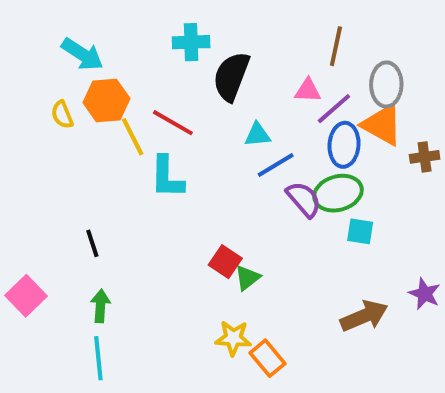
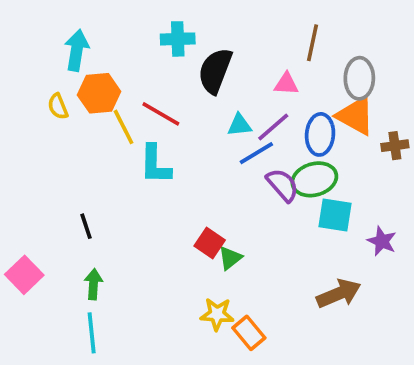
cyan arrow: (82, 54) -> (77, 50), turned -114
purple line: (334, 109) -> (273, 127), moved
cyan square: (360, 231) -> (335, 215), size x1.4
purple star: (425, 294) -> (382, 241), moved

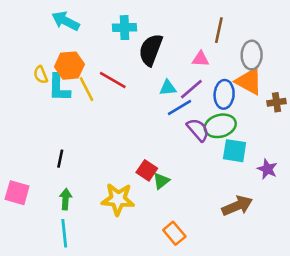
cyan arrow: (77, 50) -> (66, 21), moved, turned -72
cyan L-shape: (155, 164) -> (59, 88), moved
black line: (86, 226) -> (60, 159), turned 30
pink square: (24, 275) -> (17, 193), turned -30
yellow star: (217, 314) -> (118, 199), moved, size x1.4

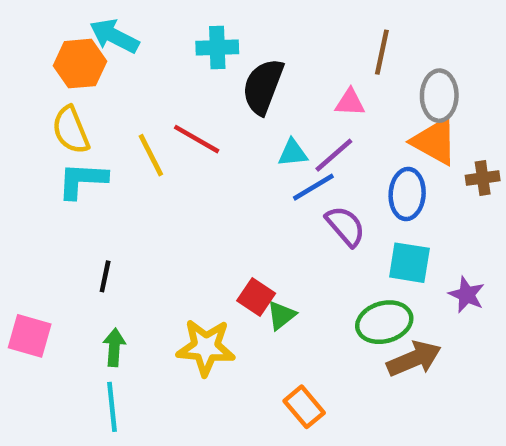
orange hexagon: (69, 66) -> (80, 64), moved
yellow semicircle: (41, 75) -> (71, 130), size x1.5
cyan L-shape: (59, 88) -> (82, 180), moved, turned 92
blue ellipse: (224, 94) -> (407, 194), moved
green ellipse: (220, 126) -> (384, 322), moved

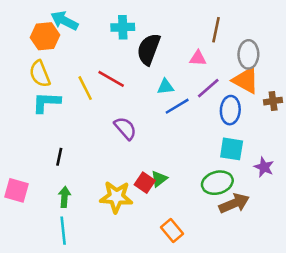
purple line: (334, 155) -> (208, 88), moved
purple semicircle: (345, 226) -> (125, 128), moved
red square: (256, 297) -> (145, 183), moved

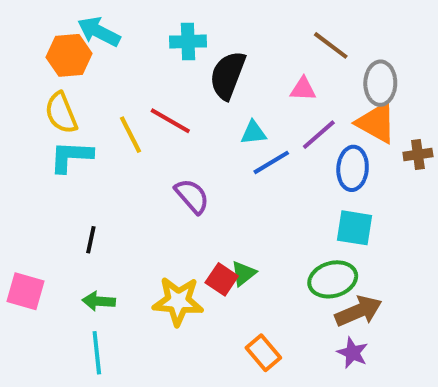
brown line: (216, 30) -> (331, 45), turned -65
purple star: (264, 167) -> (353, 353), moved
green arrow: (64, 197) -> (99, 301), turned -90

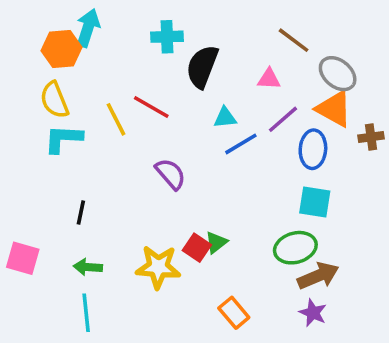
cyan arrow: (99, 32) -> (88, 28), turned 81
gray ellipse: (380, 83) -> (338, 74), turned -51

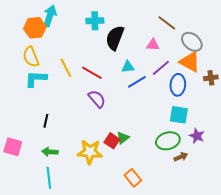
red line: (151, 107) -> (92, 73), moved
brown arrow: (318, 276) -> (181, 157), size x0.6
purple star: (313, 313) -> (197, 136), moved

